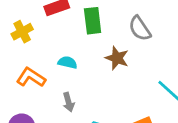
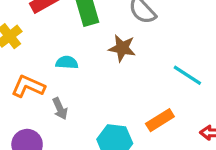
gray arrow: (69, 102) -> (60, 109), moved

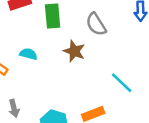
gray arrow: (60, 109) -> (14, 108), moved

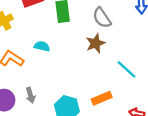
brown star: (74, 51) -> (95, 43), moved, turned 30

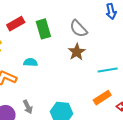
cyan line: (126, 69) -> (108, 70), turned -42
orange rectangle: (102, 98) -> (102, 98), moved

